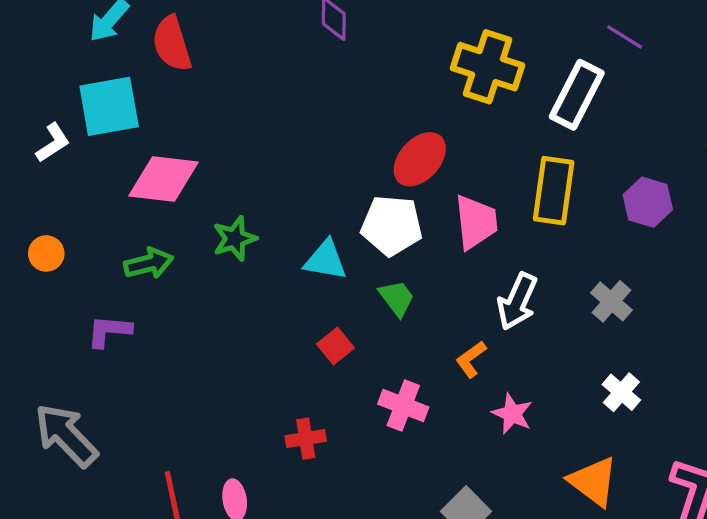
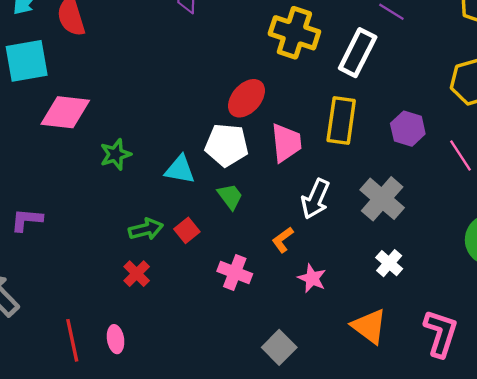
green arrow: (149, 263) -> (146, 229), moved
gray cross: (611, 301) -> (382, 199), size x1.5
red cross: (306, 439) -> (137, 274), moved, turned -36

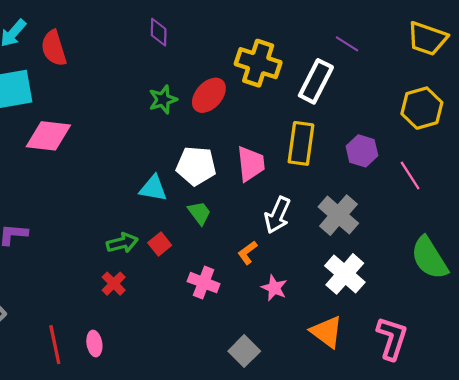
red ellipse: (246, 98) -> (209, 95), moved
green star: (116, 154) -> (163, 100), moved
white cross: (389, 263) -> (345, 274), size x1.6

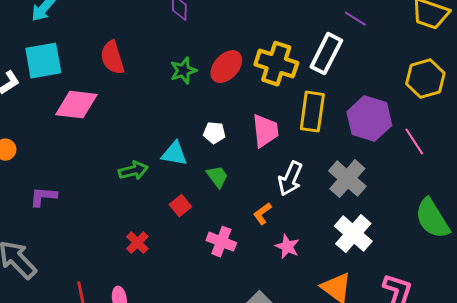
red semicircle: (54, 48) -> (112, 58), moved
yellow cross: (258, 63) -> (276, 64), moved
purple hexagon: (362, 151) -> (369, 119), size x1.5
white pentagon: (196, 166) -> (214, 133), size x0.6
green arrow: (122, 243) -> (133, 171), moved

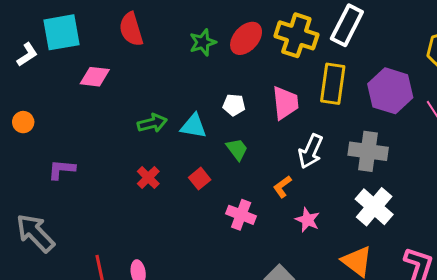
pink diamond: (76, 105) -> (95, 77), size x0.7
green arrow: (133, 171) -> (152, 123), moved
gray cross: (347, 179) -> (368, 151), turned -33
red cross: (137, 243) -> (148, 178), moved

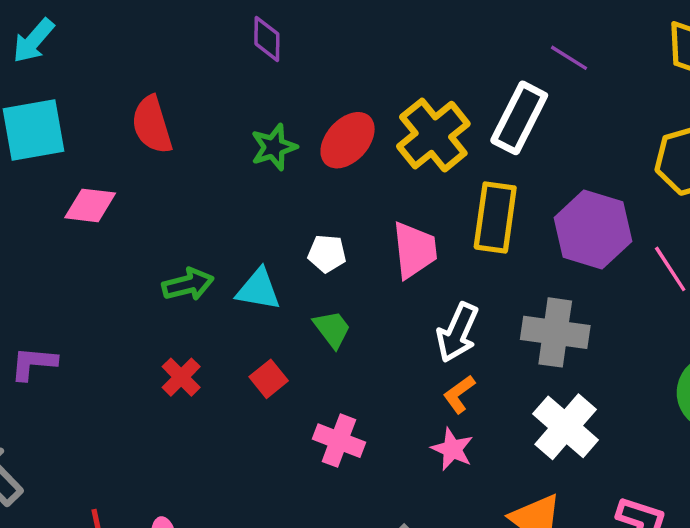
yellow cross: (296, 35) -> (433, 135), turned 33
orange L-shape: (282, 187) -> (459, 394), moved

